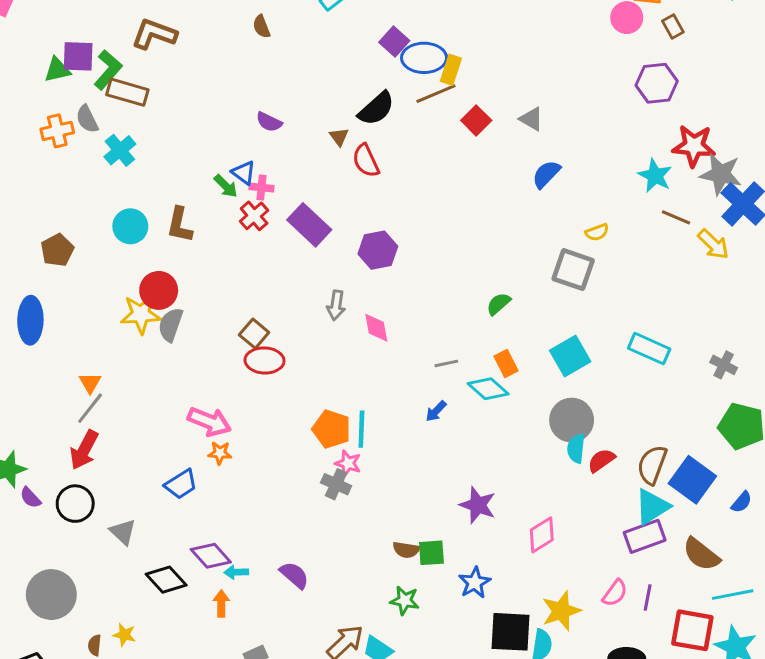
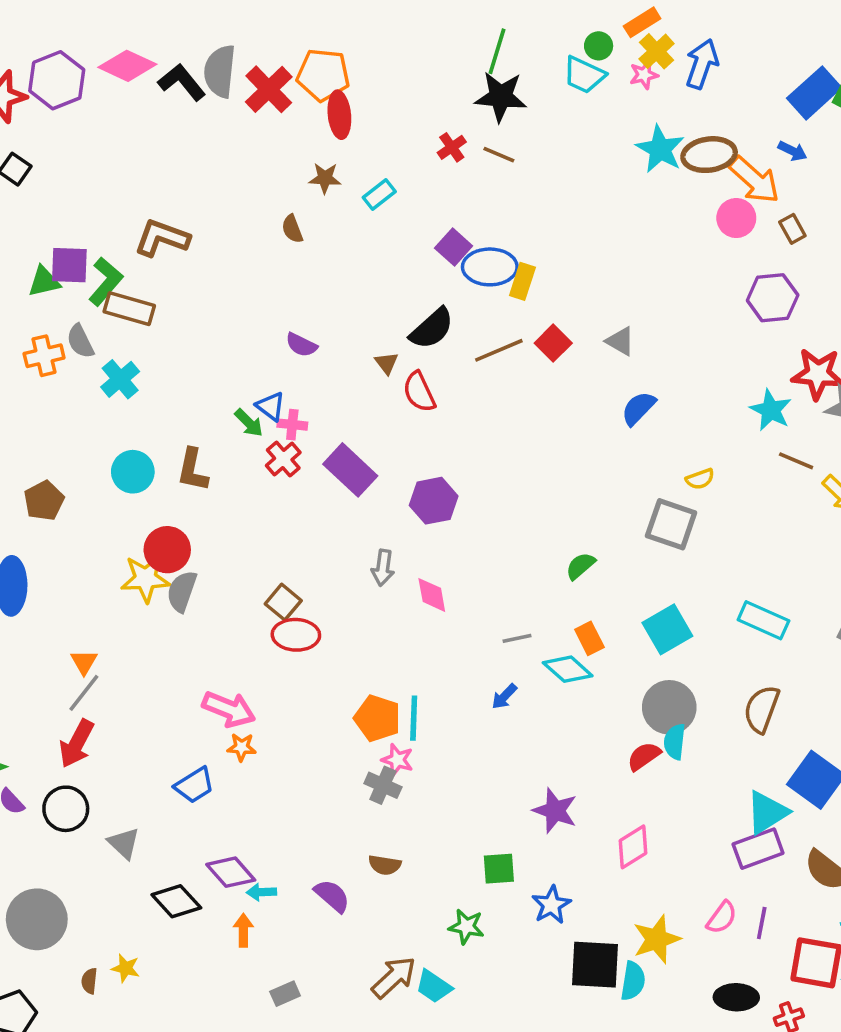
brown line: (436, 94) -> (499, 350), moved
red semicircle: (601, 460) -> (644, 756), moved
brown semicircle: (652, 465) -> (762, 709), moved
brown semicircle: (406, 550) -> (385, 865), moved

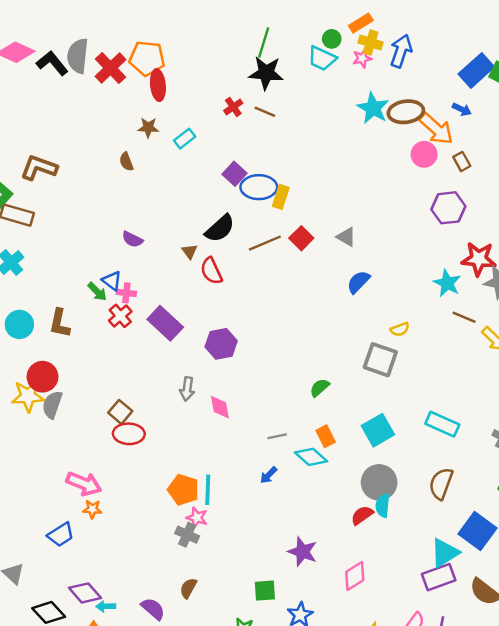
yellow cross: (657, 51) -> (371, 43), turned -30
brown semicircle: (385, 865) -> (188, 588), turned 110

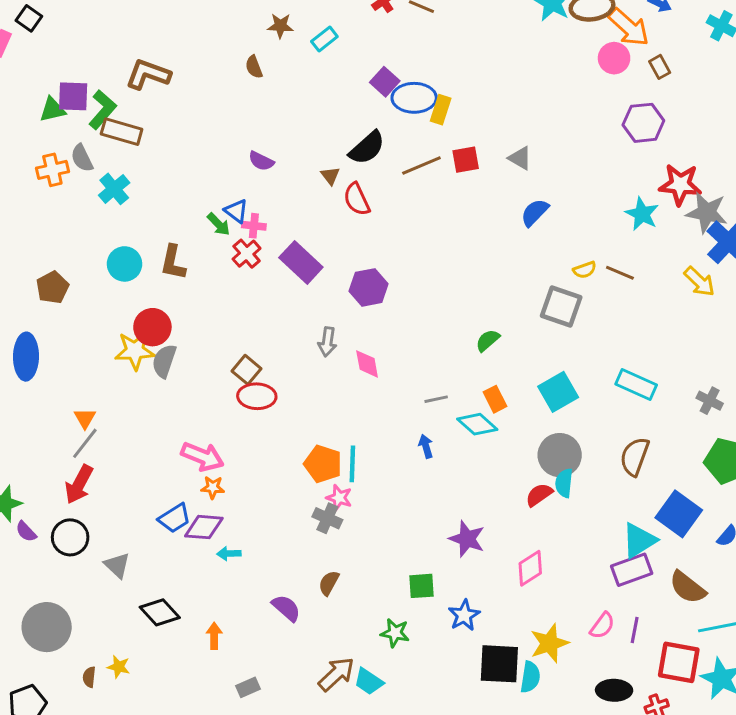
red square: (301, 238) -> (466, 160), turned 35
brown line: (464, 317) -> (620, 273), moved
blue arrow: (269, 475) -> (426, 446), turned 120
purple diamond: (85, 593) -> (204, 527), moved, turned -44
cyan arrow: (106, 606) -> (229, 554), moved

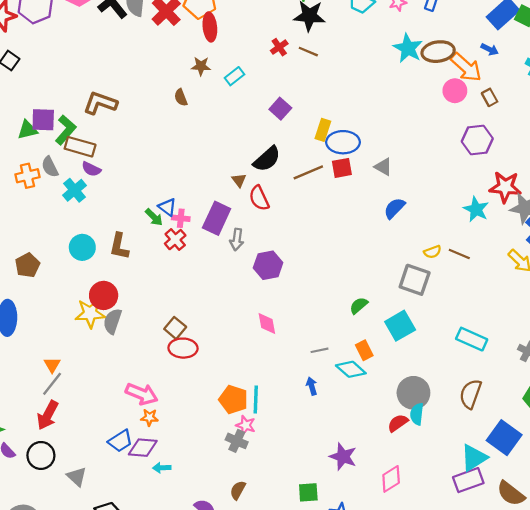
blue ellipse: (414, 98) -> (343, 142), moved
purple semicircle: (261, 161) -> (91, 169), moved
purple rectangle: (301, 262) -> (217, 218), moved, turned 72
gray arrow: (327, 342) -> (237, 240), moved
cyan square: (558, 392) -> (400, 326), moved

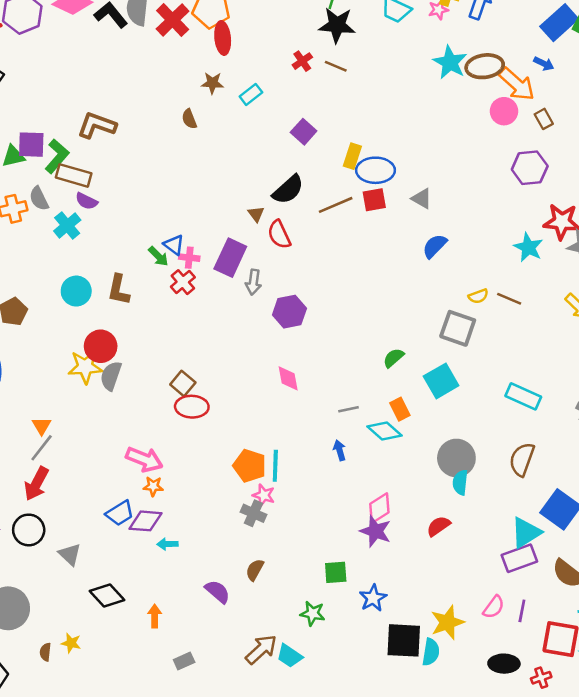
red semicircle: (398, 423) -> (438, 526), moved
pink diamond: (391, 479) -> (379, 508), moved

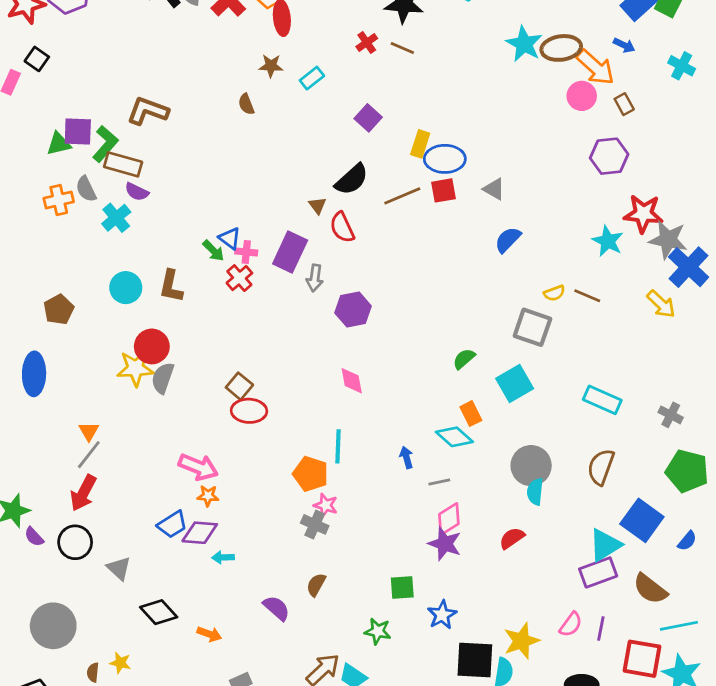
gray line: (349, 409) -> (439, 482), moved
cyan line: (275, 466) -> (338, 446), moved
orange arrow: (155, 616) -> (209, 634), turned 110

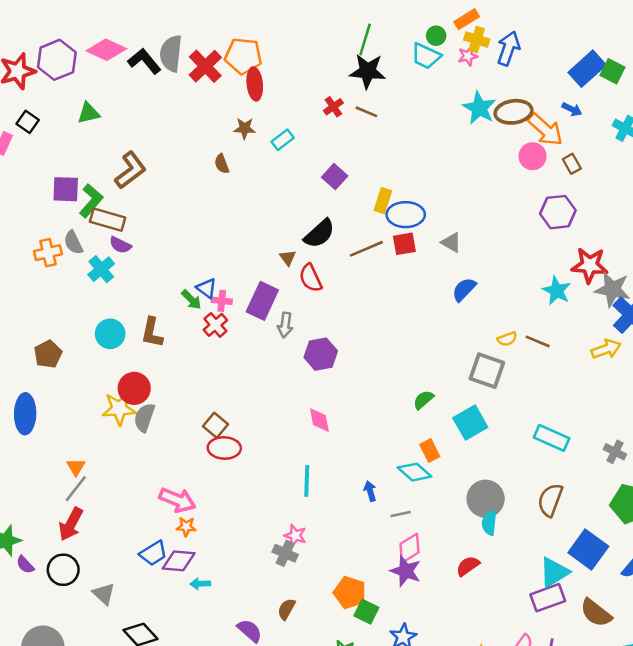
brown L-shape: (148, 111) -> (130, 170), turned 123
green triangle: (59, 144) -> (89, 113), moved
yellow arrow: (661, 304) -> (606, 349), turned -64
orange pentagon: (311, 474) -> (350, 593), moved
green square: (402, 587) -> (366, 612), turned 30

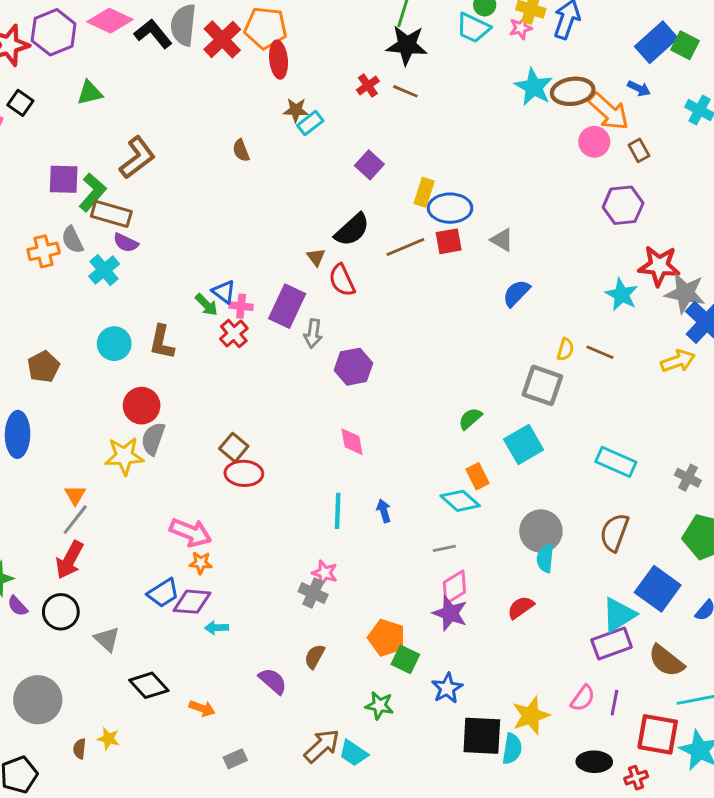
brown star: (245, 128) -> (296, 110), moved
yellow semicircle: (507, 339) -> (565, 349), turned -54
yellow star: (119, 409) -> (124, 456), moved
blue arrow: (370, 491) -> (384, 511), moved

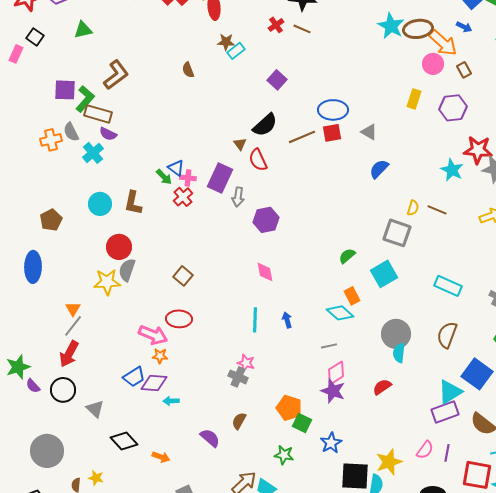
yellow rectangle: (424, 192) -> (414, 99), moved
red ellipse: (244, 473) -> (179, 319), moved

